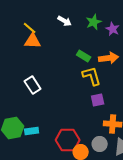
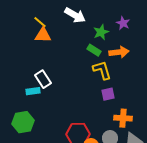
white arrow: (65, 21) -> (75, 15), size x1.5
green star: (94, 22) -> (101, 32), moved
cyan rectangle: (32, 131) -> (33, 91), moved

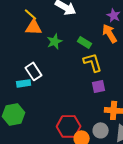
green star: (101, 32) -> (55, 41), moved
orange arrow: (119, 52) -> (110, 33), moved, turned -114

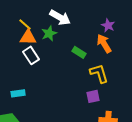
green star: (55, 41) -> (49, 33), moved
yellow L-shape: (93, 62) -> (99, 73), moved
white rectangle: (34, 71) -> (31, 55), moved

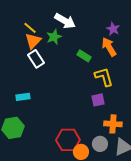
orange triangle: (28, 37) -> (33, 41), turned -48

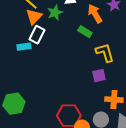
orange arrow: (109, 47) -> (95, 14), moved
white rectangle: (36, 59) -> (37, 35), turned 60
cyan rectangle: (23, 97) -> (24, 47), moved

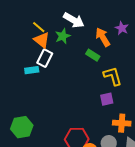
orange triangle: (34, 17) -> (42, 40), turned -36

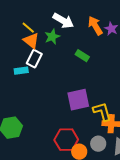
orange arrow: (103, 37) -> (95, 26), moved
yellow L-shape: (113, 76) -> (102, 112), moved
purple square: (107, 99) -> (78, 100), moved, size x1.6

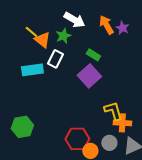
yellow line: (28, 28) -> (31, 32), moved
white rectangle: (34, 59) -> (55, 59), moved
cyan rectangle: (21, 71) -> (32, 70), size x1.5
purple square: (78, 100) -> (89, 76), moved, turned -30

